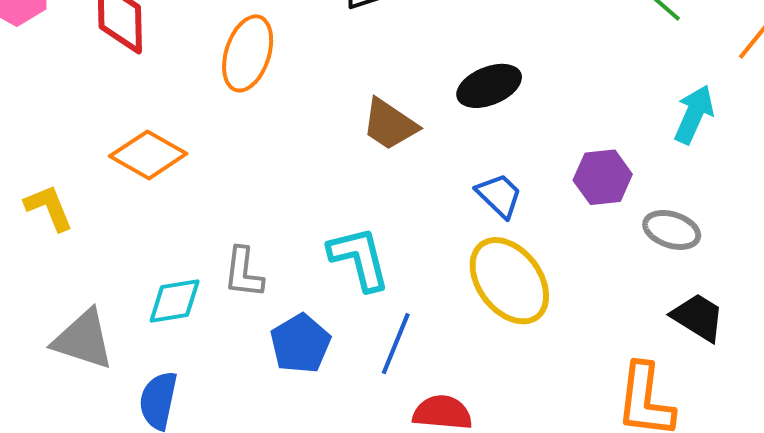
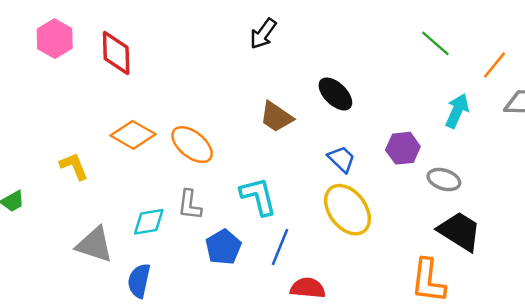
orange ellipse: (248, 53) -> (192, 145), moved, turned -69
black ellipse: (489, 86) -> (335, 94), turned 66
black trapezoid: (698, 317) -> (460, 231), size x1.4

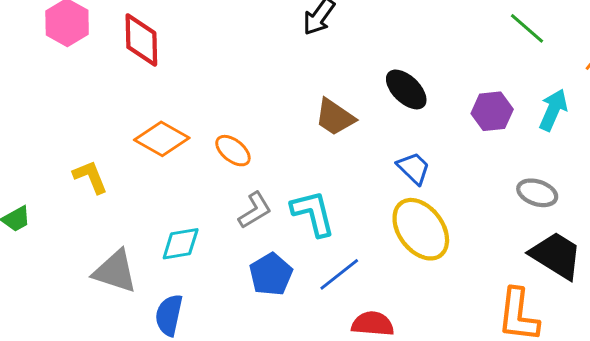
orange ellipse: (192, 145) -> (233, 151), size x0.7
purple hexagon: (403, 148) -> (492, 111), moved
gray L-shape: (190, 205) -> (255, 210), moved, turned -128
blue line: (280, 247) -> (339, 274), turned 30

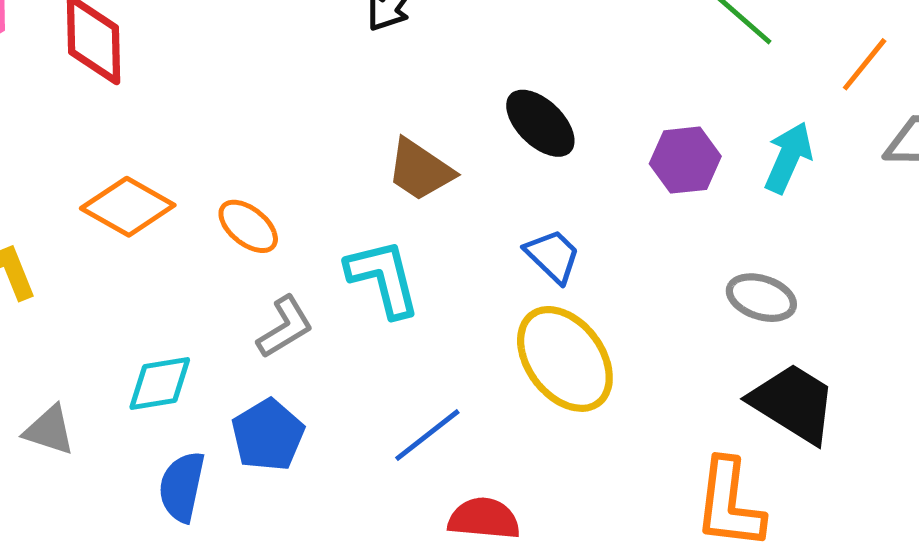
cyan L-shape: (313, 213) -> (383, 278), moved
gray triangle: (115, 271) -> (49, 430), size x0.7
blue pentagon: (271, 274) -> (268, 435), moved
blue semicircle: (169, 315) -> (182, 487), moved

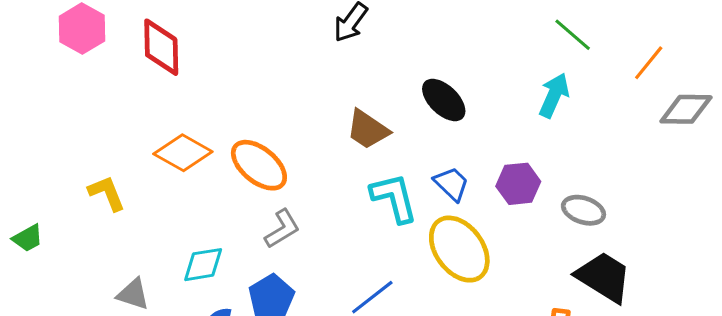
cyan arrow: (788, 158) -> (554, 95), moved
purple hexagon: (685, 160) -> (518, 184), moved
orange ellipse: (248, 226) -> (259, 165), size x1.5
cyan L-shape: (383, 278) -> (394, 198), moved

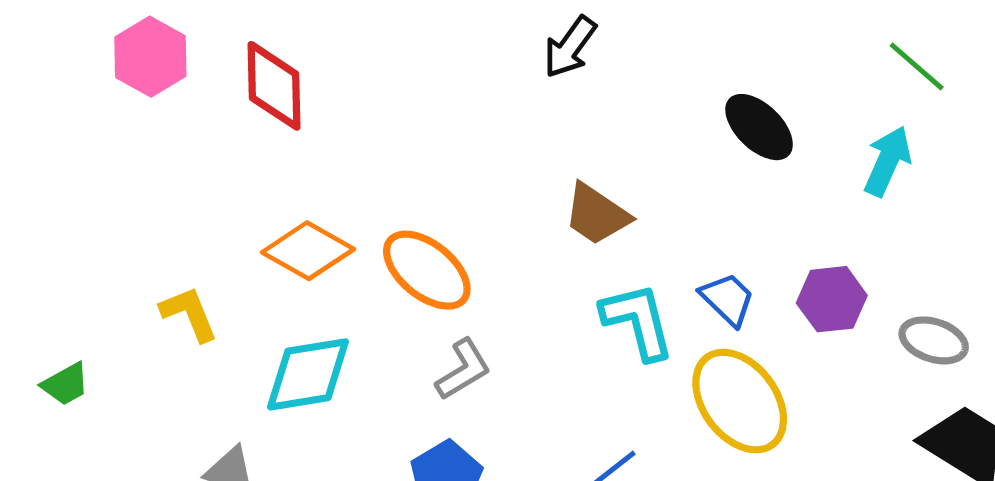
black ellipse: (444, 100) -> (759, 127), moved
cyan diamond: (203, 265) -> (308, 374), moved, size x1.4

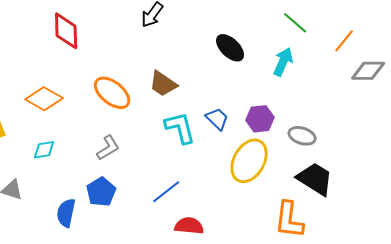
red diamond: (274, 86) -> (66, 31), moved
orange ellipse: (427, 270) -> (112, 93), moved
cyan diamond: (308, 374) -> (44, 150), size x0.6
yellow ellipse: (740, 401) -> (249, 161), moved, turned 66

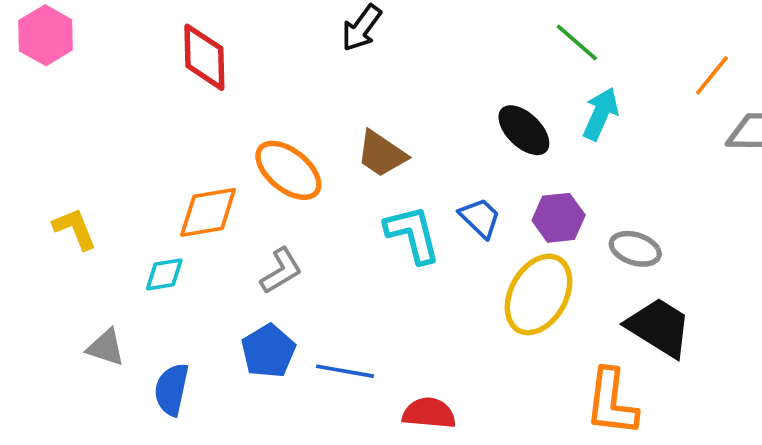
green line: (295, 23) -> (577, 43), moved
black ellipse: (230, 48) -> (524, 130), moved
orange diamond: (44, 99) -> (208, 212), moved, turned -39
blue line: (166, 192) -> (345, 371), moved, turned 48
blue semicircle: (66, 213) -> (172, 389), moved

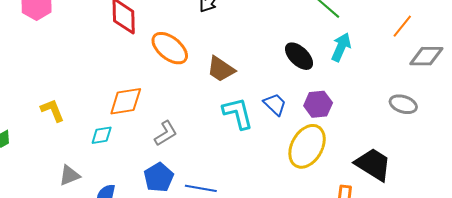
orange ellipse: (288, 170) -> (170, 48), moved
gray ellipse: (635, 249) -> (403, 104), moved
gray triangle: (106, 347) -> (70, 175), turned -40

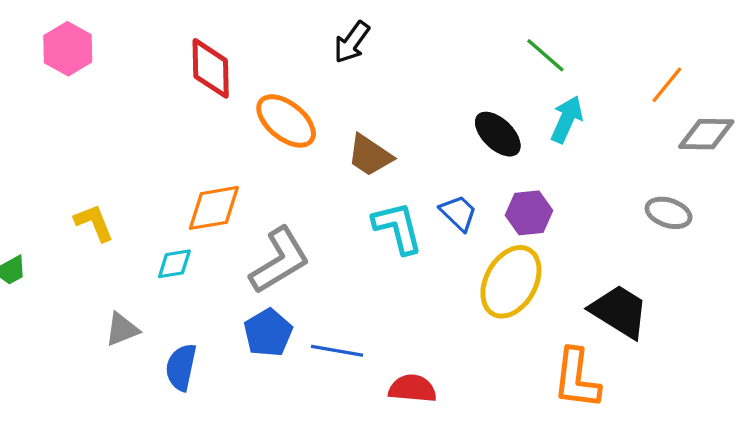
gray L-shape: (166, 133) -> (280, 260), size x1.6

